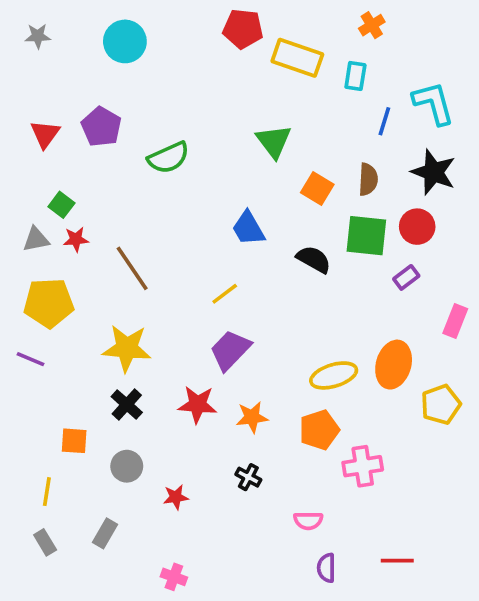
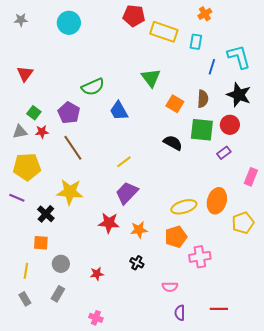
purple pentagon: (101, 127) -> (69, 113), moved
blue trapezoid: (248, 228) -> (119, 111), moved
black cross: (127, 404) -> (46, 214), moved
gray circle: (127, 466) -> (61, 264), moved

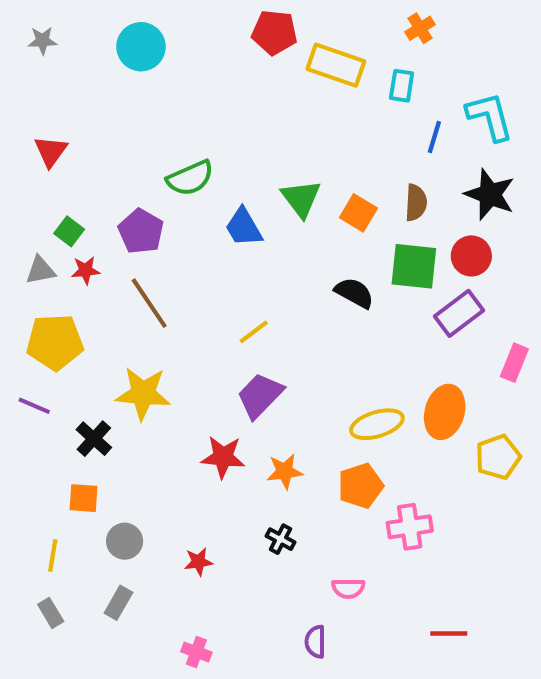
green triangle: (151, 78) -> (301, 199), moved
purple rectangle: (224, 153) -> (459, 313), size x1.6
purple semicircle: (180, 313) -> (315, 642), moved

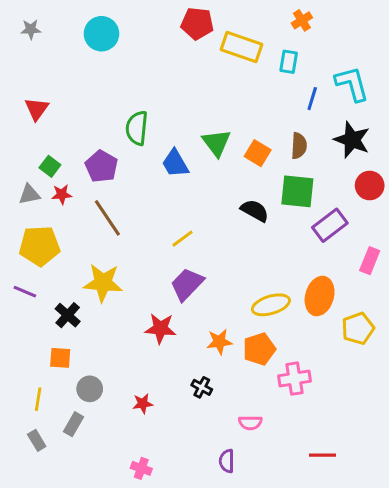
green semicircle: (190, 178) -> (137, 128), turned 120
red circle: (471, 256) -> (370, 185), moved
orange star: (285, 471) -> (219, 342), moved
gray rectangle: (118, 603) -> (73, 424), moved

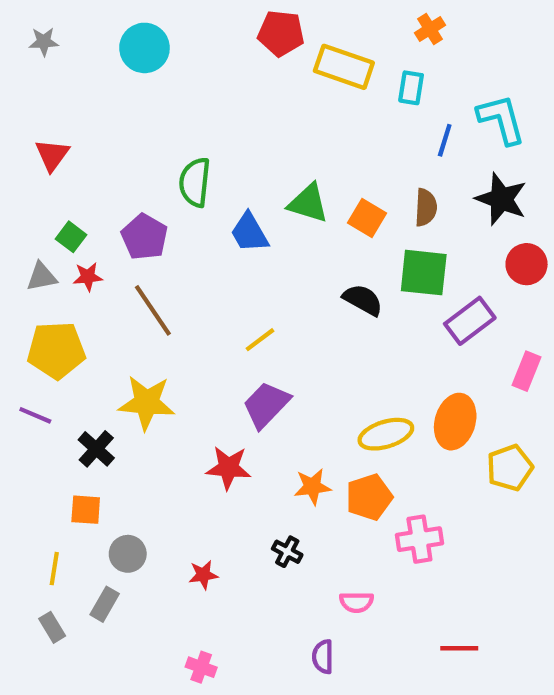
green triangle: (216, 143) -> (308, 203), turned -36

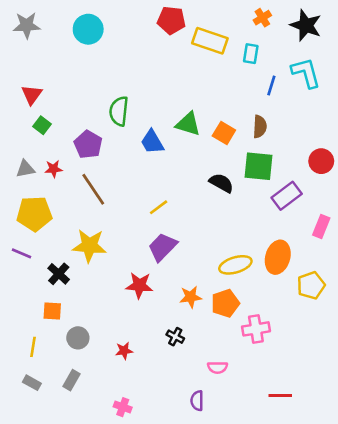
gray star: (44, 42) -> (27, 25), size x1.5
black star: (501, 199) -> (306, 25), moved
green square: (71, 237) -> (42, 125), moved
gray rectangle: (105, 604) -> (71, 380), moved
gray rectangle: (52, 627) -> (32, 383), turned -30

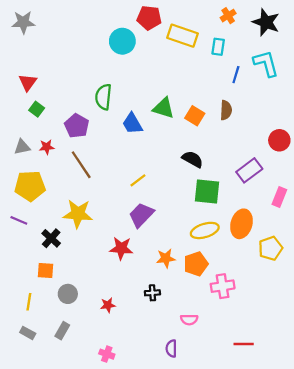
cyan circle: (88, 29) -> (122, 41), moved
green square: (258, 166) -> (207, 192), moved
black cross: (175, 337) -> (152, 293), turned -32

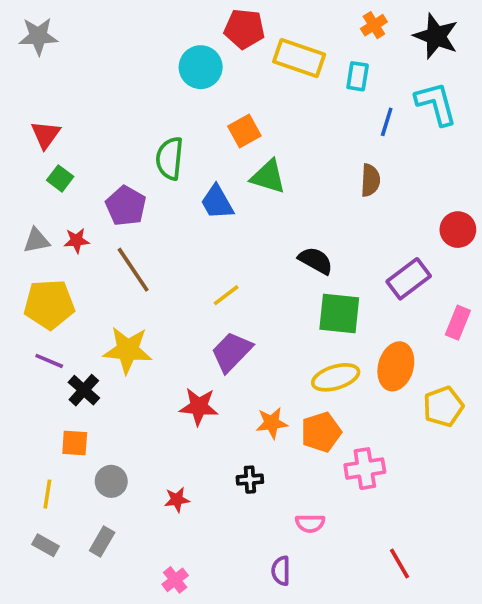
orange square: (195, 116) -> (244, 131), moved, turned 30
purple line: (19, 220) -> (49, 361), moved
red line: (244, 344) -> (400, 563), turned 60
pink cross: (107, 354) -> (175, 580), turned 32

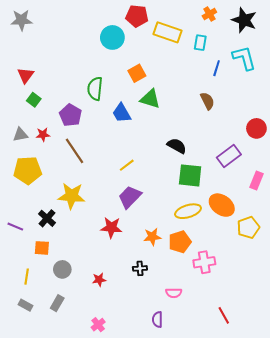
brown semicircle: (370, 180) -> (207, 101), turned -30
purple line: (49, 361) -> (15, 227), moved
orange ellipse: (396, 366) -> (222, 205), turned -70

